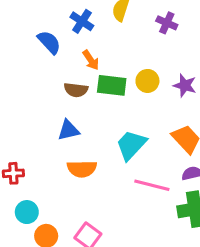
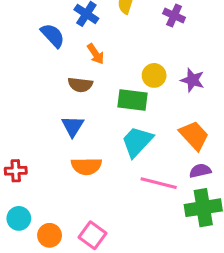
green rectangle: (112, 85) -> (133, 100), moved
blue triangle: (68, 130) -> (73, 126), turned -45
cyan circle: (27, 212) -> (19, 218), moved

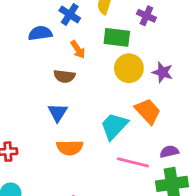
blue semicircle: (53, 35) -> (40, 33), turned -55
yellow circle: (154, 75) -> (129, 68), size x1.4
green rectangle: (133, 100) -> (117, 37), moved
orange trapezoid: (194, 135) -> (148, 111), moved

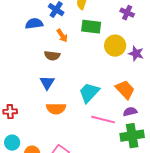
purple cross: (146, 16) -> (127, 13), moved
yellow circle: (129, 68) -> (115, 46), moved
purple star: (163, 72) -> (136, 54), moved
orange trapezoid: (148, 111) -> (125, 90), moved

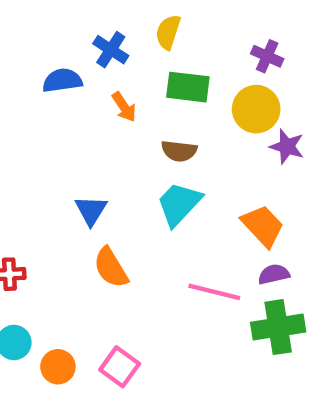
yellow circle: (115, 46) -> (256, 109), moved
brown semicircle: (52, 56) -> (179, 151), moved
cyan trapezoid: (89, 93) -> (179, 204), moved
orange semicircle: (56, 109) -> (111, 268), turned 60

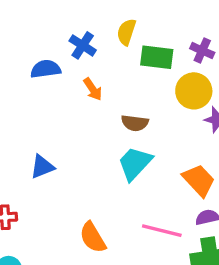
green rectangle: (188, 87) -> (157, 57), moved
blue triangle: (91, 210) -> (42, 167), moved, turned 36
orange semicircle: (111, 268) -> (93, 237), moved

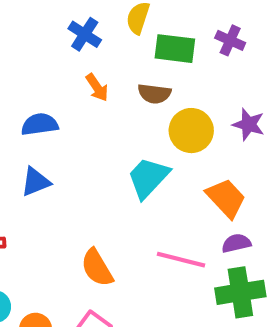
blue semicircle: (46, 69) -> (40, 124), moved
yellow circle: (194, 91) -> (191, 131), moved
brown semicircle: (135, 123) -> (154, 94), moved

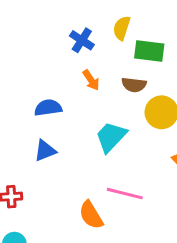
cyan trapezoid: (148, 178) -> (111, 137), moved
pink line: (181, 260) -> (125, 194), moved

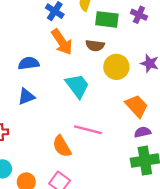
orange arrow: (91, 80) -> (62, 42), size x1.6
cyan trapezoid: (111, 137) -> (77, 86), turned 100

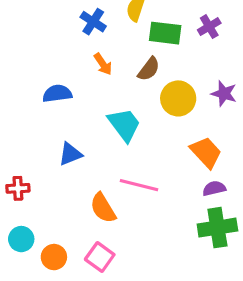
purple cross: (139, 15) -> (209, 27), turned 35
orange arrow: (62, 42) -> (103, 64), size x0.6
brown semicircle: (95, 46) -> (149, 69), turned -60
blue triangle: (26, 97) -> (70, 154), moved

